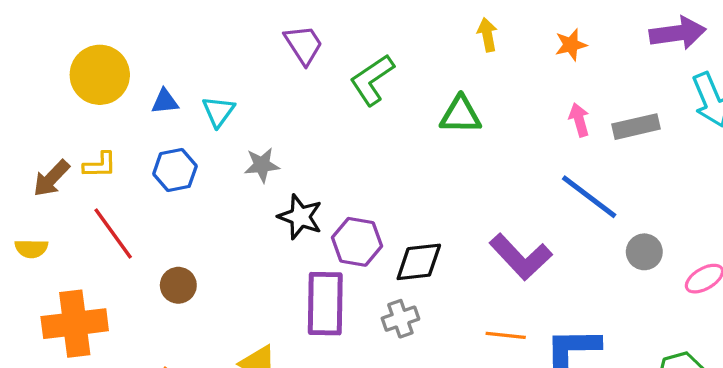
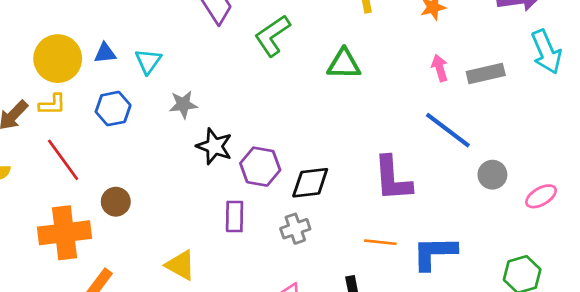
yellow circle: (100, 75) -> (58, 59), moved
purple L-shape: (521, 257) -> (393, 179), turned 39
purple rectangle: (325, 304) -> (235, 217), size x0.6
orange cross: (75, 324) -> (64, 233), moved

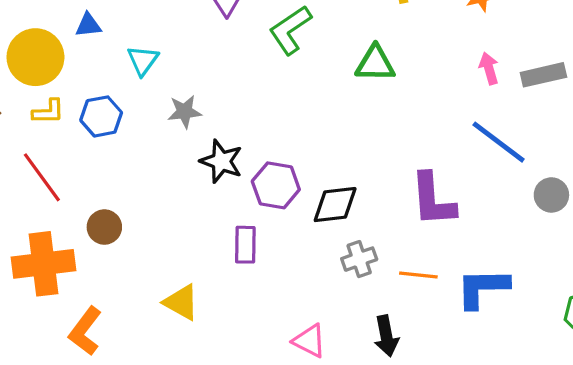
blue triangle: (105, 53) -> (88, 25), moved
yellow L-shape: (52, 104) -> (48, 112), moved
gray cross: (295, 229) -> (359, 259), moved

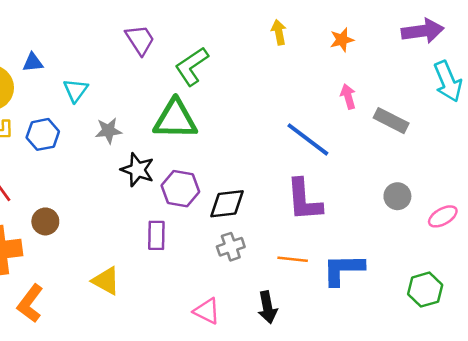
green triangle: (375, 64) -> (175, 119), moved, size x1.4
gray rectangle: (543, 75) -> (391, 121), moved, turned 40
blue line: (499, 142) -> (308, 139), moved
gray cross: (359, 259) -> (231, 247), moved

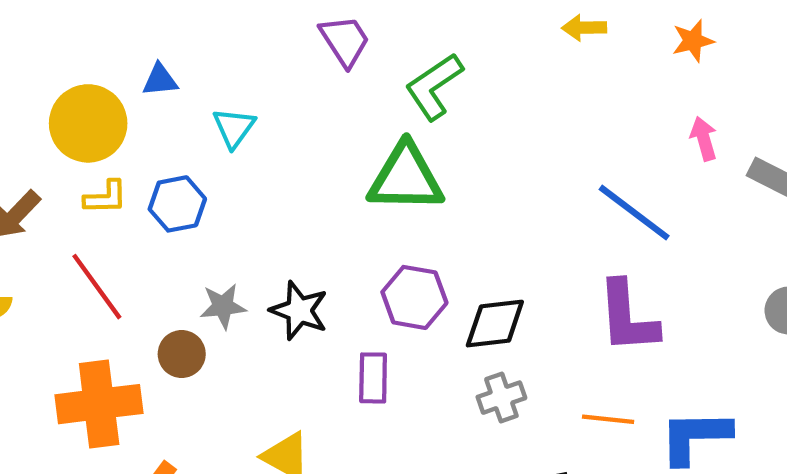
yellow arrow: (279, 32) -> (584, 28), turned -80
gray star: (108, 131) -> (223, 306), moved
black star: (137, 170) -> (299, 311), moved

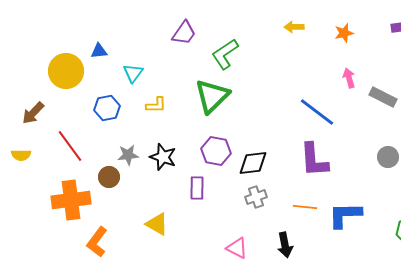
purple trapezoid: (345, 41) -> (184, 33), turned 68
green triangle: (406, 178) -> (212, 96), turned -45
yellow L-shape: (106, 197) -> (156, 105), moved

